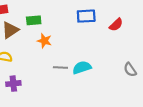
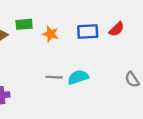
blue rectangle: (86, 16) -> (88, 32), moved
orange star: (44, 41) -> (50, 34), moved

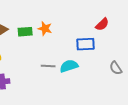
green rectangle: (24, 24) -> (25, 32), moved
blue rectangle: (88, 32) -> (86, 44), moved

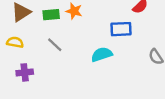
gray line: (48, 66) -> (55, 45), moved, turned 40

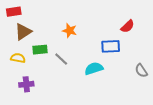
green rectangle: (51, 15) -> (40, 50), moved
gray line: (55, 45) -> (61, 59), moved

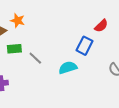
orange star: (70, 31) -> (18, 21), moved
blue rectangle: (111, 46) -> (84, 46), turned -60

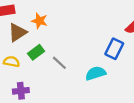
green rectangle: (14, 49) -> (36, 52), turned -32

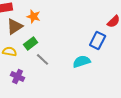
gray line: (59, 63) -> (43, 59), moved
purple cross: (21, 91) -> (18, 76), turned 32

